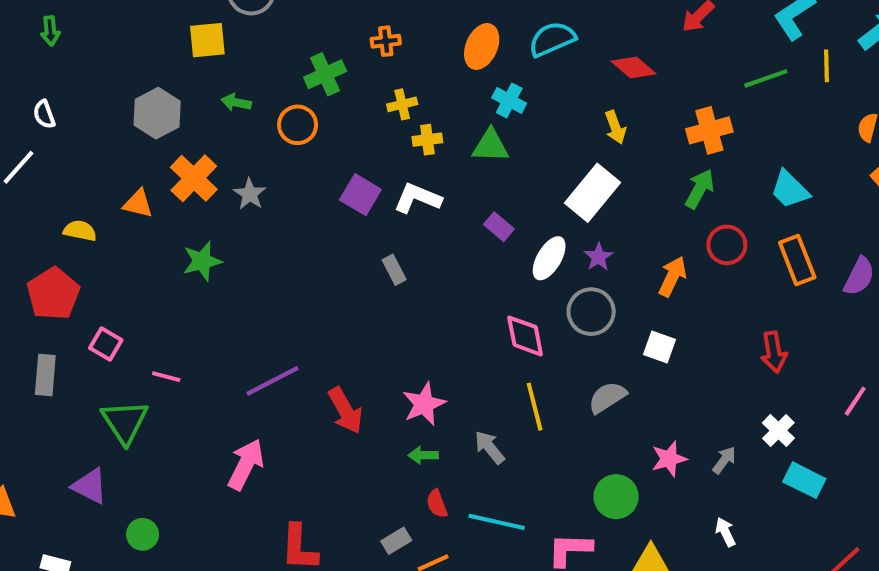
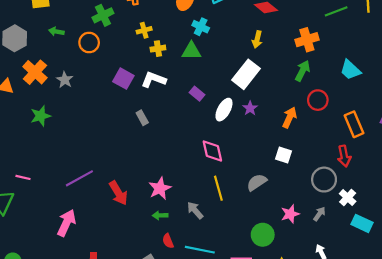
yellow arrow: (615, 127) -> (257, 39), turned 35
orange rectangle: (797, 260) -> (354, 124), moved
gray circle: (591, 312) -> (324, 180), moved

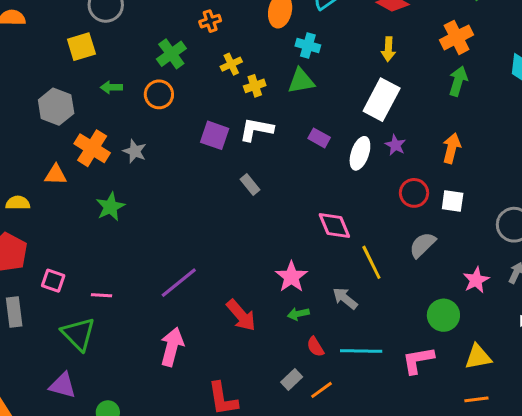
red circle: (318, 100) -> (414, 193), moved
pink diamond: (212, 151) -> (334, 225), moved
red arrow: (118, 193) -> (241, 315), moved

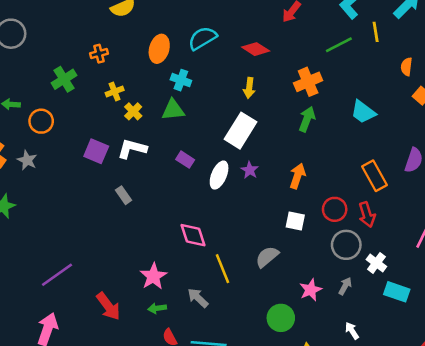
yellow cross: (255, 86) -> (133, 111), turned -30
orange circle: (159, 94) -> (41, 121), moved
red circle: (414, 193) -> (335, 209), moved

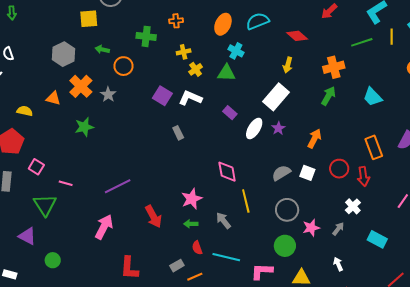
green cross: (64, 79) -> (146, 36), turned 30
gray circle: (346, 245) -> (287, 210), moved
gray semicircle: (267, 257) -> (281, 173), moved
white cross: (376, 263) -> (353, 206), moved

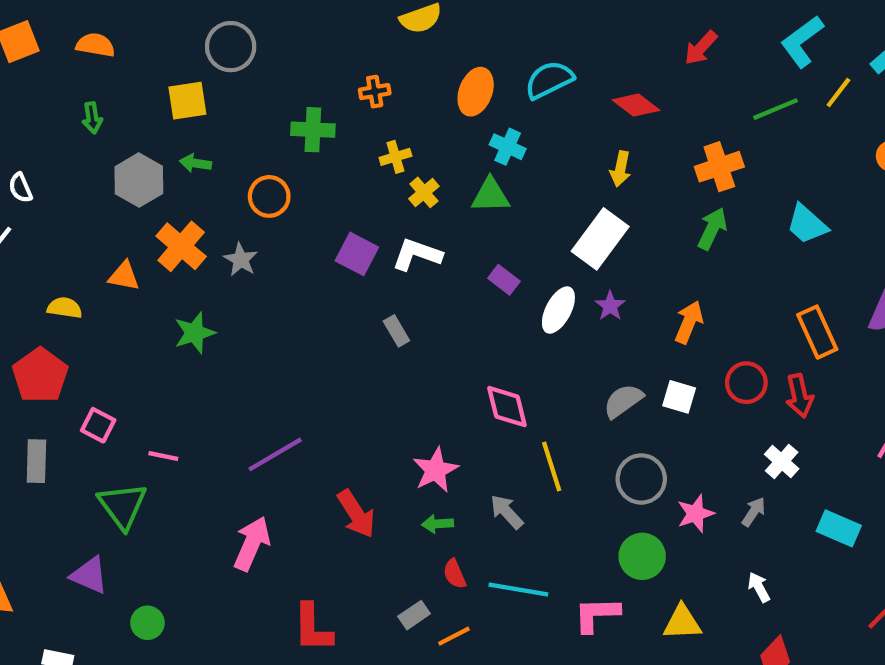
green arrow: (12, 13) -> (92, 118), moved
yellow line: (392, 37) -> (838, 92), turned 42
green arrow: (102, 50) -> (195, 163), moved

